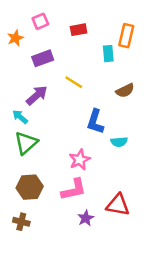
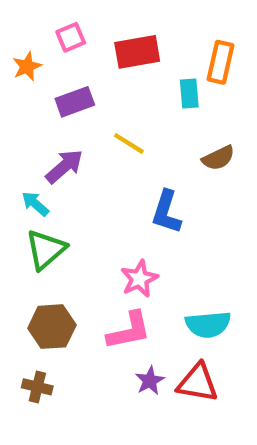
red rectangle: (79, 30) -> (137, 52), size x1.5
cyan semicircle: (119, 142) -> (208, 324), moved, size x1.5
red triangle: (118, 205) -> (198, 383), moved

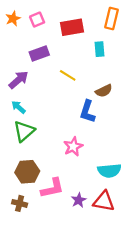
orange rectangle: (220, 62) -> (111, 19), moved
orange star: (27, 66) -> (13, 19), moved
brown semicircle: (218, 158) -> (104, 91), moved
purple arrow: (64, 166) -> (18, 80), moved
pink L-shape: (129, 331) -> (52, 188), moved

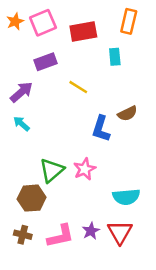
pink square: (37, 20) -> (43, 23), size x1.5
brown semicircle: (104, 91) -> (127, 114), moved
green triangle: (24, 131) -> (52, 170), moved
pink L-shape: (52, 188) -> (61, 236), moved
red triangle: (104, 201) -> (120, 232), turned 50

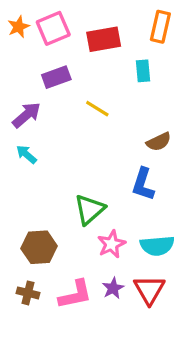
blue L-shape: (101, 129) -> (143, 184), moved
pink star: (85, 169) -> (111, 244), moved
green triangle: (52, 170) -> (89, 209), moved

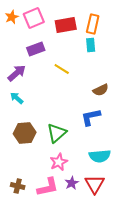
orange rectangle: (160, 27) -> (93, 24), moved
blue L-shape: (143, 184) -> (91, 117), turned 60
pink star: (111, 244) -> (59, 162), moved
brown hexagon: (39, 247) -> (25, 133), moved

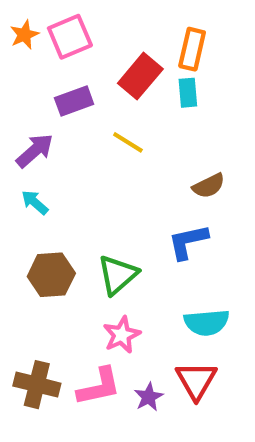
red rectangle: (66, 25) -> (140, 76), moved, turned -40
purple star: (72, 183) -> (149, 397), moved
brown cross: (18, 186) -> (37, 385), size x1.5

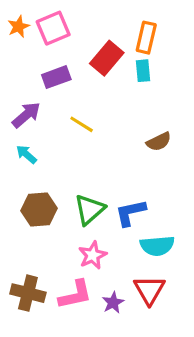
yellow line: (128, 142) -> (82, 124), moved
blue L-shape: (188, 242) -> (130, 213), moved

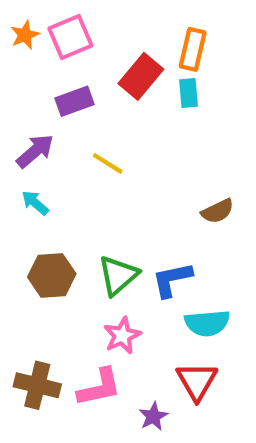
brown semicircle: (159, 142) -> (218, 211), moved
purple star: (113, 303) -> (153, 416), moved

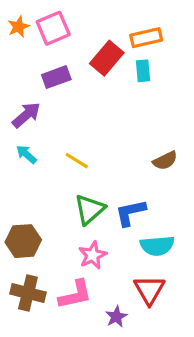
orange rectangle: (193, 49) -> (146, 38), turned 64
yellow line: (108, 163) -> (77, 161), moved
brown hexagon: (52, 275) -> (23, 241), moved

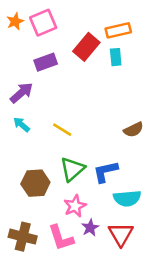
brown hexagon: (23, 241) -> (35, 183), moved
pink L-shape: (75, 295) -> (61, 238), turned 84
purple star: (116, 317) -> (90, 228), moved

